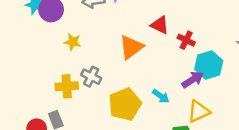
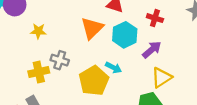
red cross: (186, 40) -> (155, 18), moved
cyan hexagon: (209, 65) -> (125, 35), moved
cyan arrow: (161, 96) -> (113, 68), moved

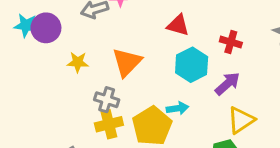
orange triangle: (92, 28) -> (127, 62), moved
cyan arrow: (113, 68) -> (178, 108), turned -35
yellow cross: (39, 72) -> (109, 124), moved

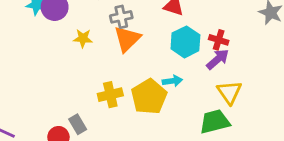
red cross: (231, 42) -> (219, 40), moved
gray cross: (107, 100) -> (121, 17), moved, turned -30
yellow triangle: (241, 120) -> (229, 92), turned -32

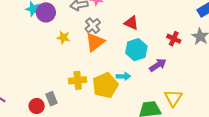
gray cross: (121, 17) -> (93, 26), turned -35
red cross: (219, 40) -> (174, 39), moved
yellow triangle: (229, 92) -> (173, 98), moved

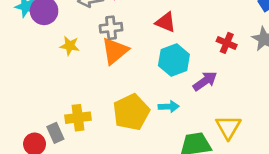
gray cross: (93, 26) -> (111, 28), turned 35
cyan arrow: (123, 76) -> (169, 107), moved
yellow cross: (78, 80) -> (78, 118), moved

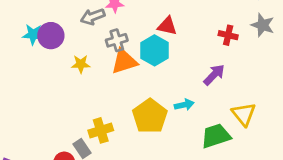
orange triangle: (115, 51) -> (124, 61), turned 32
cyan hexagon: (174, 60) -> (155, 50), moved

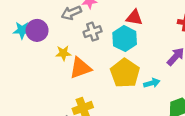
orange triangle: (124, 61) -> (80, 68), moved
yellow pentagon: (150, 116) -> (125, 73), moved

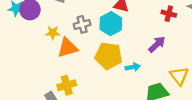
gray cross: (93, 32) -> (82, 24), moved
yellow pentagon: (125, 73) -> (109, 56), turned -30

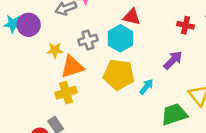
cyan arrow: (133, 67) -> (146, 87), turned -40
yellow cross: (67, 85) -> (66, 93), moved

